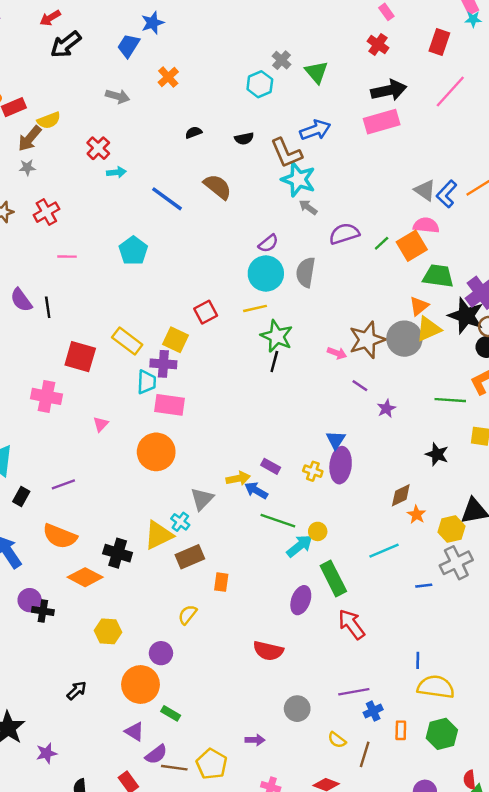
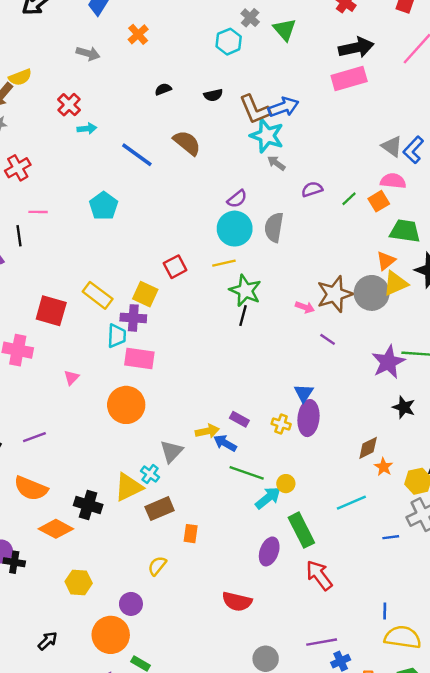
blue arrow: (315, 130) -> (283, 107), moved
purple semicircle: (344, 234) -> (312, 189), size x0.7
orange square: (412, 246) -> (379, 201), size x0.7
black line: (48, 307) -> (19, 236), moved
purple star: (386, 408) -> (388, 362), moved, size x1.8

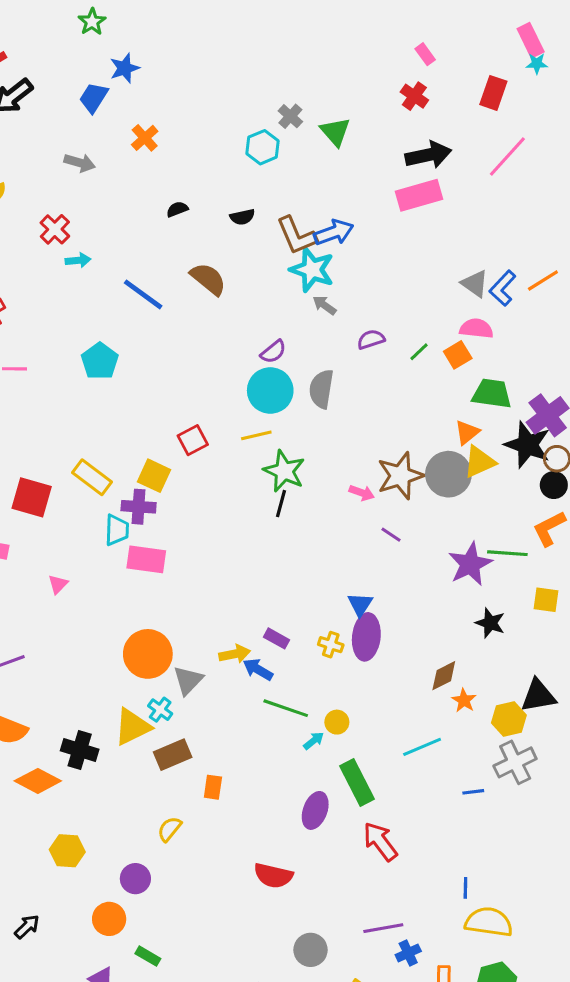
orange circle: (126, 405) -> (148, 654), moved
cyan arrow: (268, 498) -> (314, 741), size x0.6
orange circle: (111, 635) -> (109, 919), size x0.7

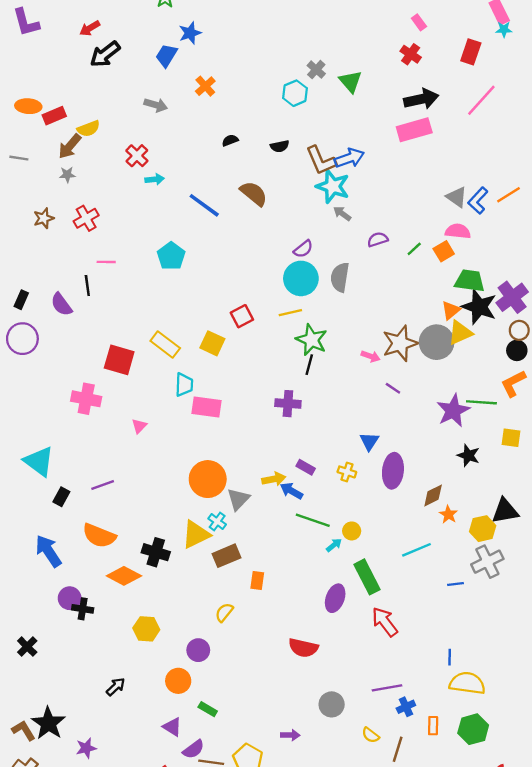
black star: (527, 445) -> (479, 307), moved
purple cross: (139, 507) -> (288, 404), moved
purple ellipse: (366, 637) -> (393, 471), moved

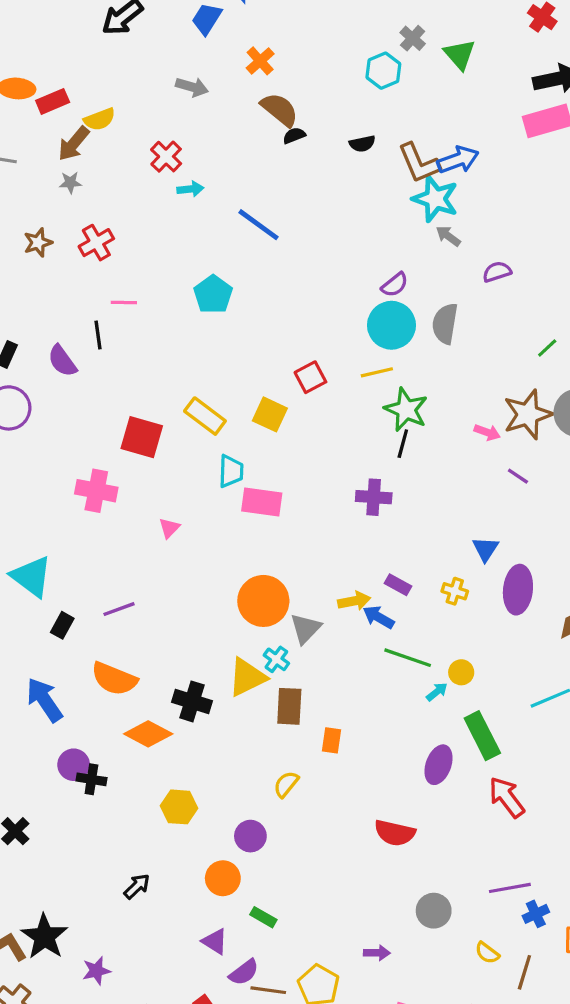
brown semicircle: (254, 193) -> (280, 110), moved
green line: (414, 249) -> (547, 348), moved
brown rectangle: (227, 556) -> (289, 706), turned -64

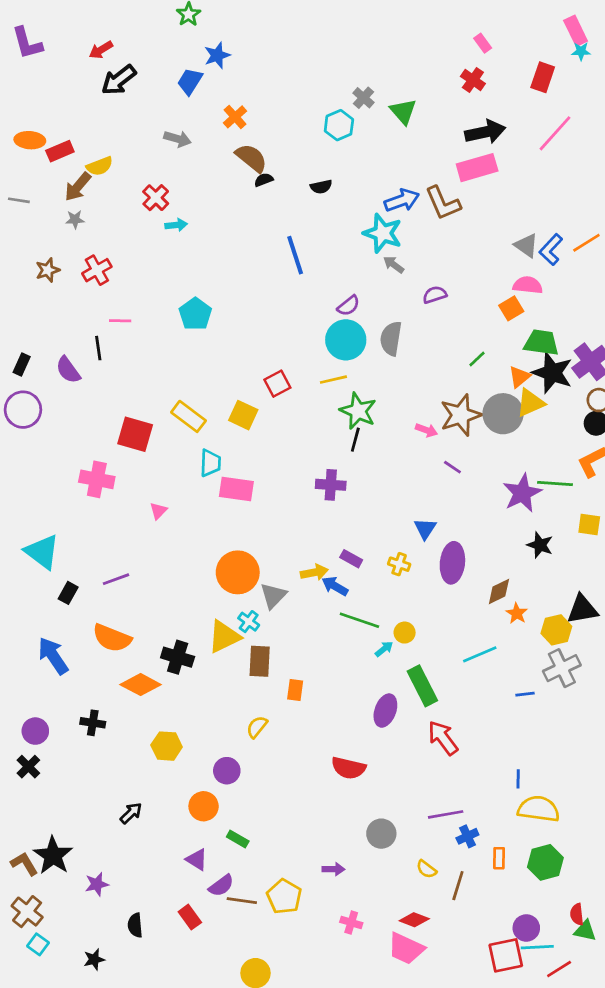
brown L-shape: (419, 163) -> (443, 203), moved
blue line: (259, 225) -> (295, 255), moved, turned 36
purple circle: (74, 765) -> (35, 731), moved

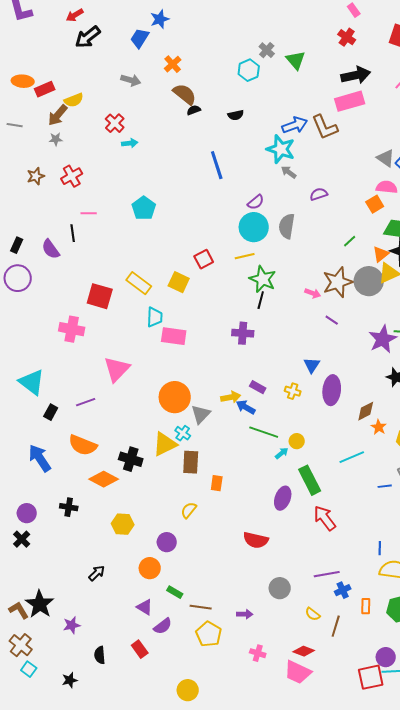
pink triangle: (158, 511) -> (117, 369), moved, size x2.0
brown line: (242, 901) -> (201, 607), moved

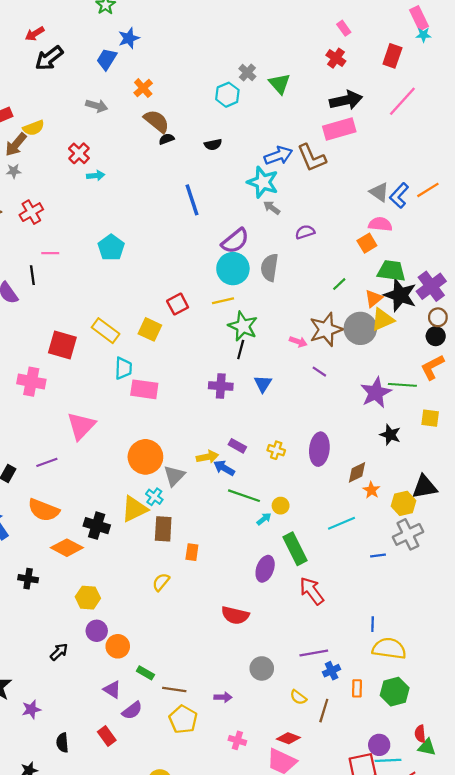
purple semicircle: (256, 202) -> (235, 241), size x1.5
blue triangle: (312, 365) -> (263, 384), moved
purple circle: (167, 542) -> (97, 631), moved

